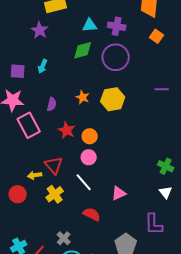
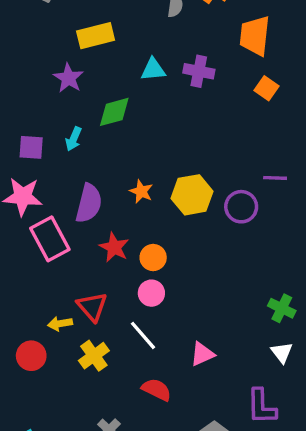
green diamond: (83, 50) -> (114, 112), moved
purple circle: (116, 57) -> (241, 207), moved, size x0.7
purple semicircle: (52, 104) -> (89, 203), size x1.6

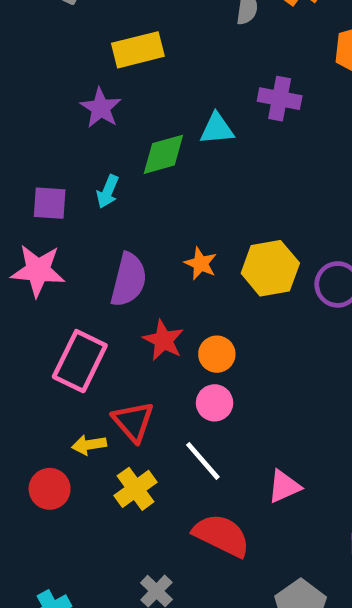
cyan triangle: (153, 70) -> (217, 129), moved
pink rectangle: (50, 239) -> (80, 361), moved, turned 54
red semicircle: (157, 390) -> (221, 535), size x1.4

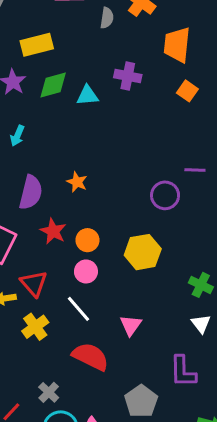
green diamond: (163, 154) -> (53, 85), moved
yellow hexagon: (270, 268) -> (143, 252), moved
pink triangle: (284, 487) -> (131, 325), turned -30

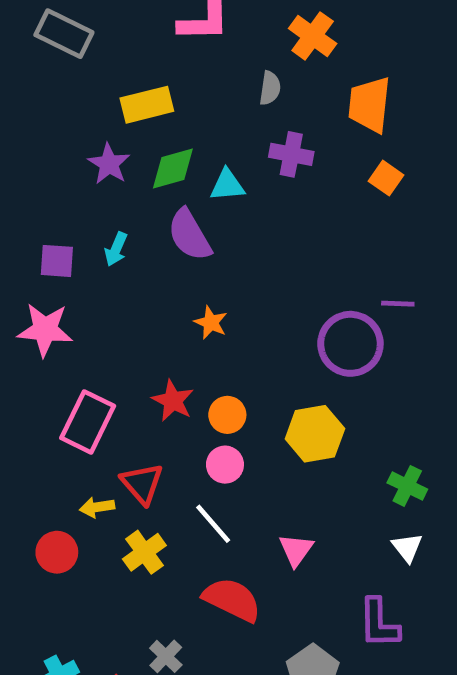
gray semicircle: (107, 18) -> (270, 88), moved
purple semicircle: (31, 192) -> (189, 235), moved, turned 136
purple circle: (165, 195) -> (350, 344), size x1.4

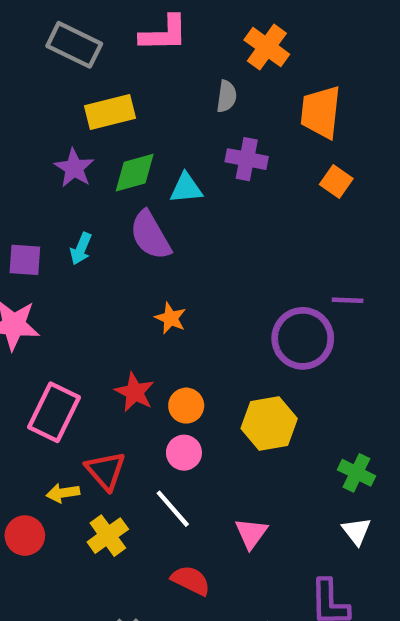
gray rectangle: (64, 34) -> (74, 45), moved
red semicircle: (232, 600) -> (191, 580), size x0.7

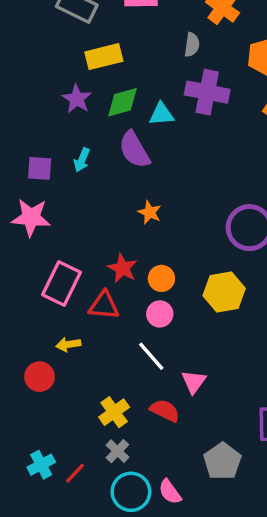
purple cross: (247, 159) -> (207, 92), size x1.4
red triangle: (106, 471) -> (104, 305), moved, turned -44
pink triangle: (251, 533) -> (194, 382), moved
yellow cross: (108, 536) -> (114, 412), moved

